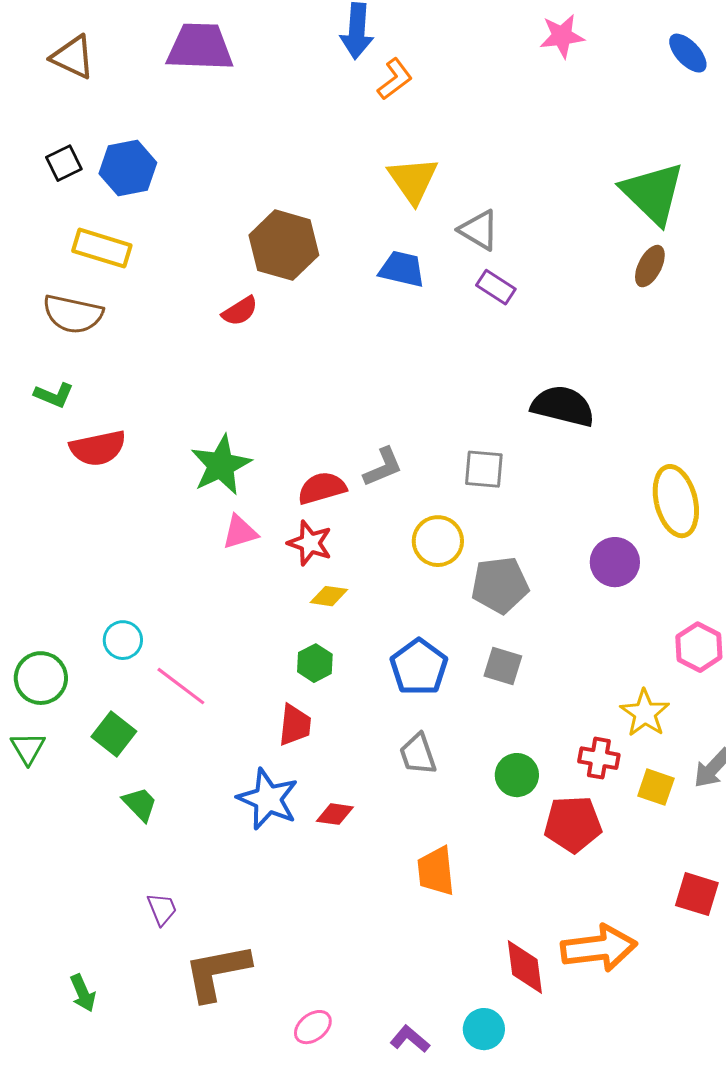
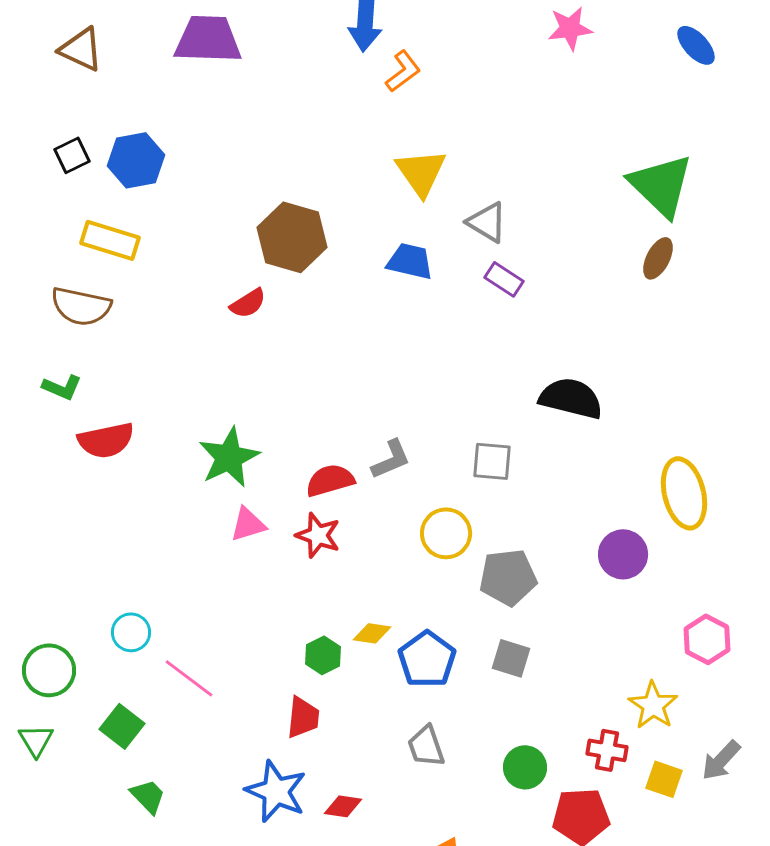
yellow diamond: (329, 596) -> (372, 633), moved

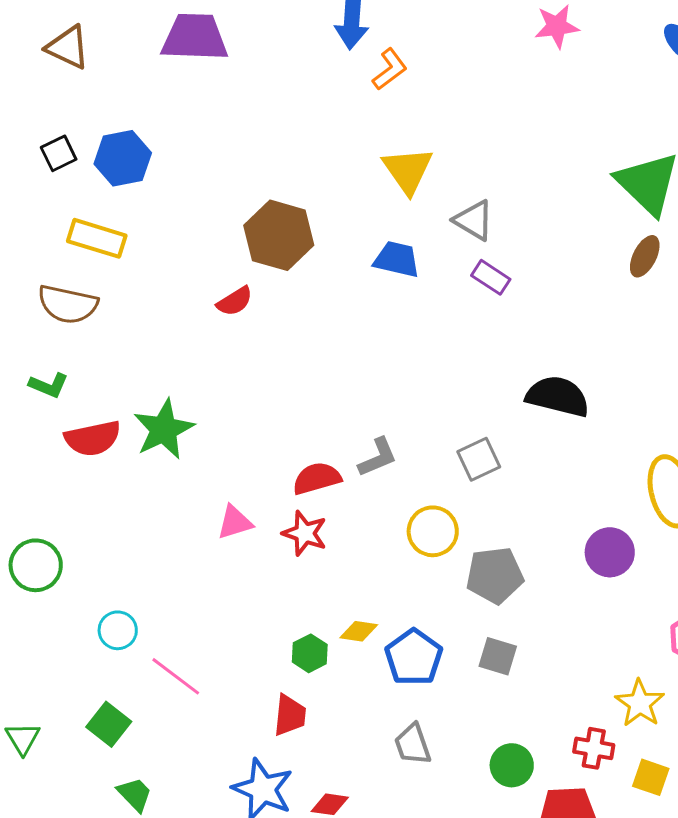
green star: (229, 457) -> (164, 429), moved
gray square: (492, 461) -> (479, 459), turned -30
green circle: (49, 670) -> (36, 565), moved

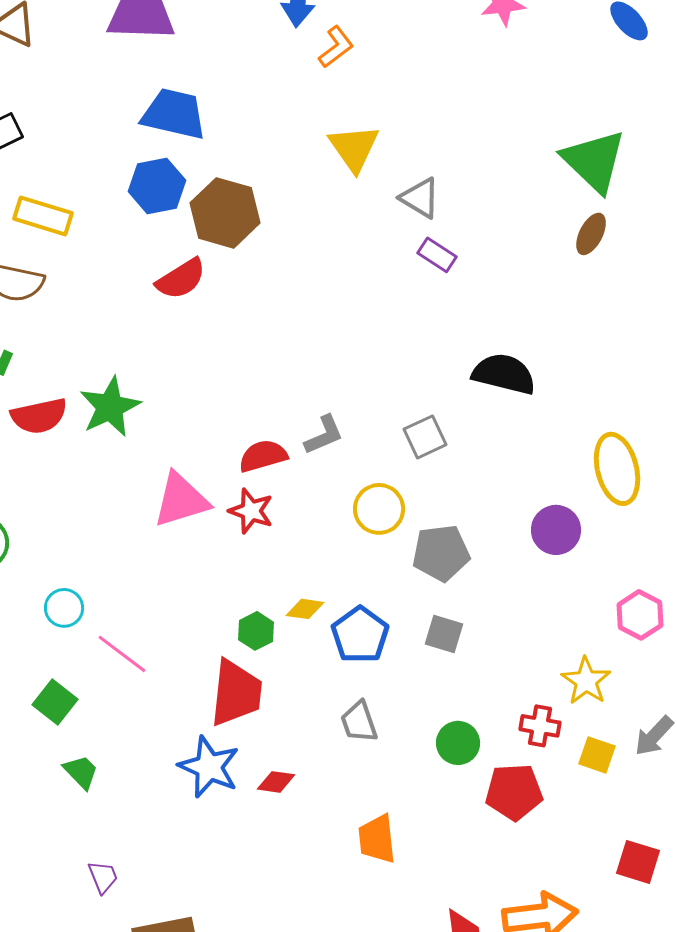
blue hexagon: (123, 158) -> (157, 186), moved
blue trapezoid: (397, 259) -> (174, 114), moved, size x1.4
red semicircle: (235, 301) -> (181, 279), size x1.4
pink triangle: (235, 522) -> (181, 500), size x1.6
red trapezoid: (290, 715) -> (236, 693), size x1.6

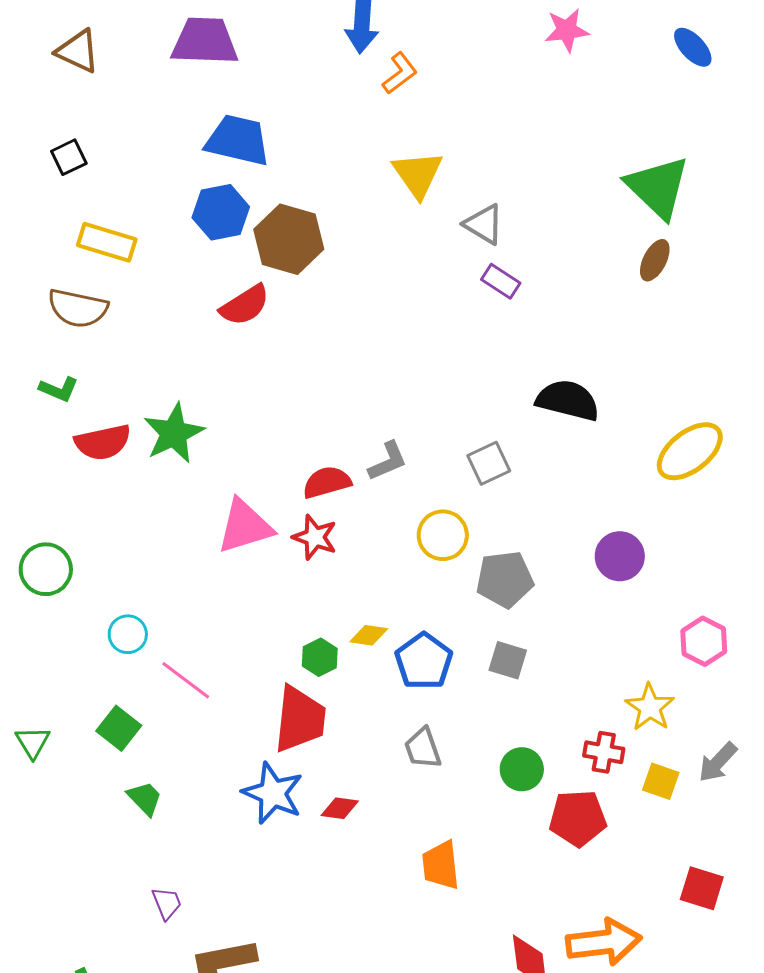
yellow ellipse: (617, 469) -> (690, 451), moved, turned 66

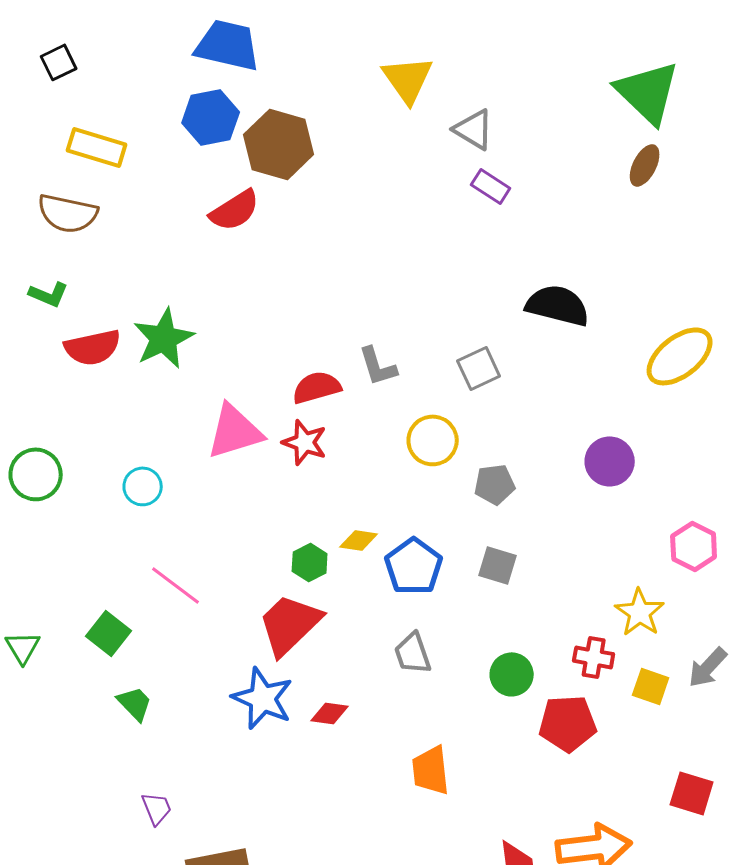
gray L-shape: (388, 461) -> (378, 366), turned 96
gray pentagon: (505, 579) -> (495, 484), size x0.7
cyan circle: (128, 634) -> (143, 486), moved
red trapezoid: (300, 719) -> (290, 624), turned -140

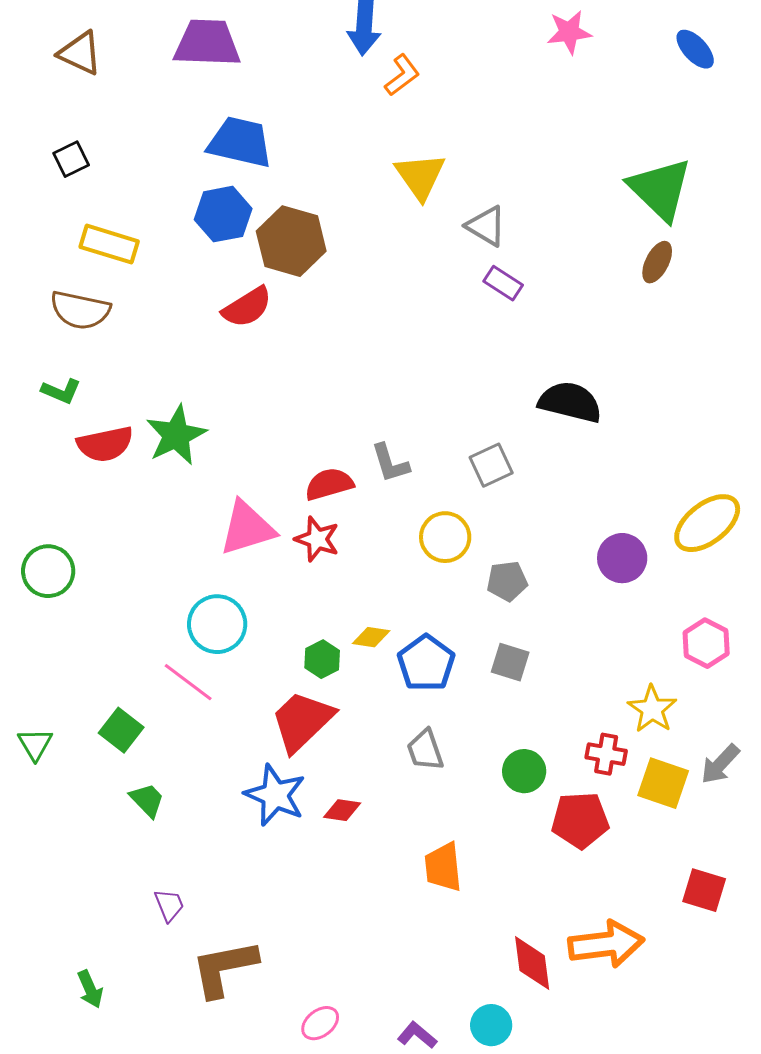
yellow ellipse: (680, 356) -> (707, 523), moved
cyan circle: (143, 486) -> (217, 624), moved, size x1.5
yellow square: (651, 686) -> (663, 783), size x1.4

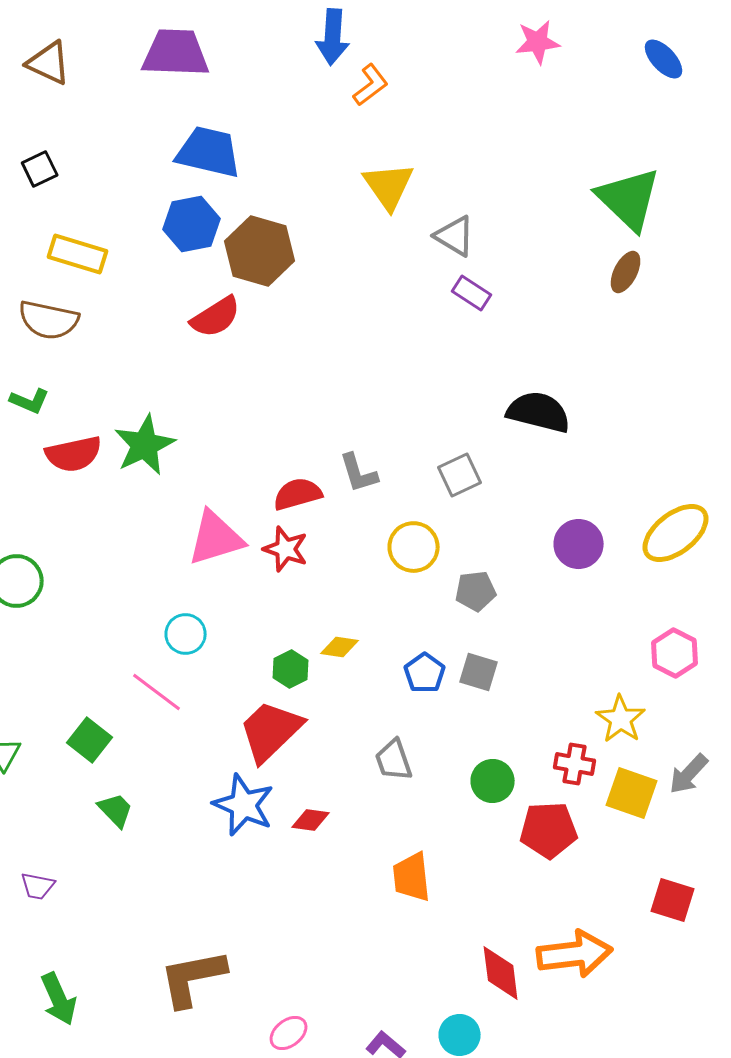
purple circle: (622, 558) -> (579, 544), moved
cyan circle: (217, 624) -> (186, 634), size x0.7
blue pentagon: (426, 663) -> (425, 673), moved, size x0.7
purple trapezoid: (169, 905) -> (38, 886), moved, turned 123
green arrow: (90, 989) -> (59, 999), size x1.4

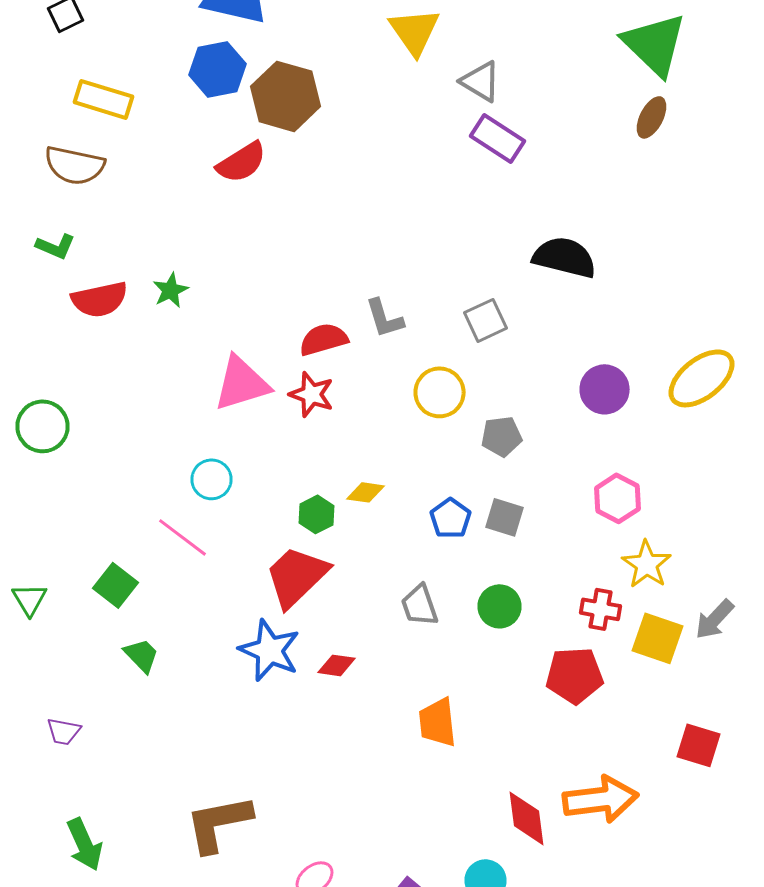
purple rectangle: (472, 293) -> (498, 138), size x1.4
green star: (145, 445) -> (170, 290), size x0.6
pink hexagon: (675, 653) -> (618, 498), moved
green circle: (493, 781) -> (500, 606), moved

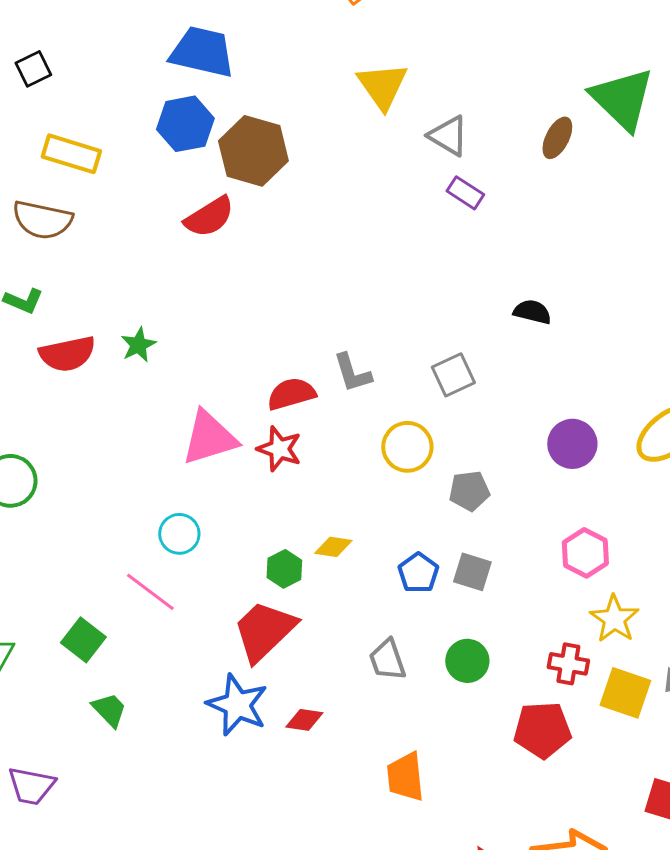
brown ellipse: (652, 117) -> (557, 138), moved
purple rectangle: (498, 138) -> (465, 193), size x0.7
black semicircle: (564, 257) -> (532, 312), size x0.6
purple trapezoid: (64, 731) -> (31, 786), size x1.4

